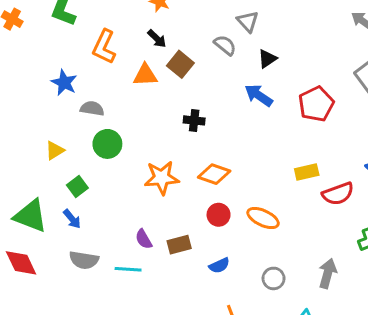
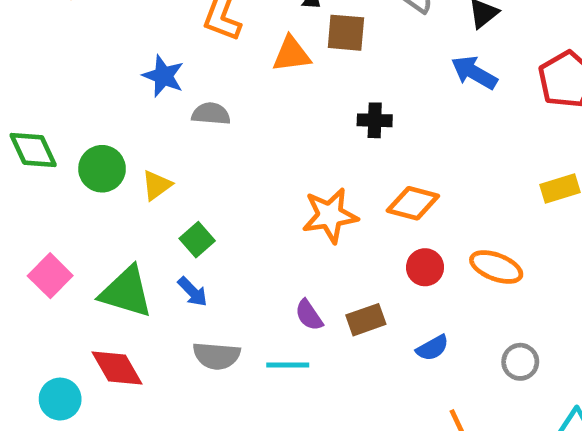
brown square: (180, 64) -> (346, 33), turned -30
green circle: (107, 144) -> (102, 169), moved

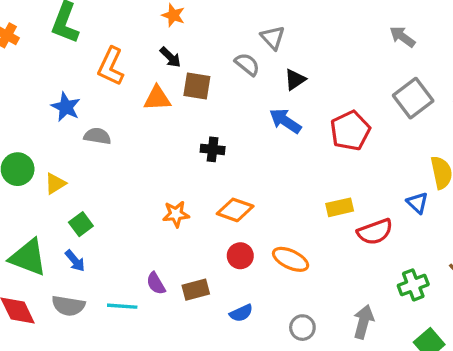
orange star: (330, 215) -> (176, 214), size x0.7
gray semicircle: (217, 356) -> (68, 306), moved
cyan line: (288, 365) -> (122, 306), moved

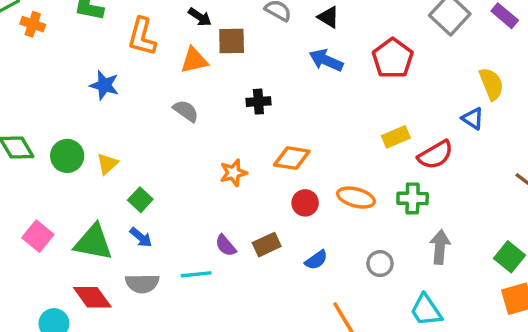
black triangle: (295, 80) -> (328, 17), turned -45
gray semicircle: (97, 136) -> (186, 111), moved, turned 36
green cross: (413, 285) -> (413, 198), moved, turned 32

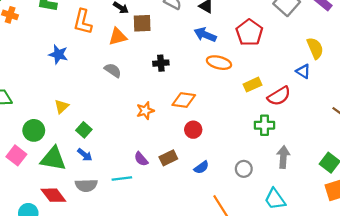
green circle: (67, 156) -> (34, 130), moved
orange ellipse: (356, 198) -> (219, 63), moved

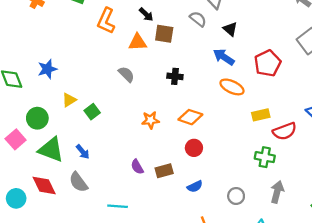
blue star: (58, 54) -> (47, 69), moved, turned 30
green square: (84, 130) -> (92, 112), moved
cyan line: (122, 179) -> (118, 206), moved
gray semicircle: (86, 185) -> (78, 182), turned 45

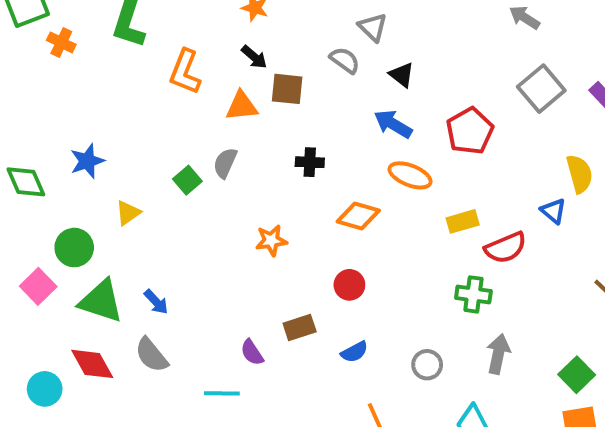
gray semicircle: (126, 74) -> (225, 163), turned -108
green square: (92, 112) -> (187, 180), moved
orange diamond: (190, 117) -> (358, 216), moved
purple semicircle: (137, 167) -> (252, 352), moved

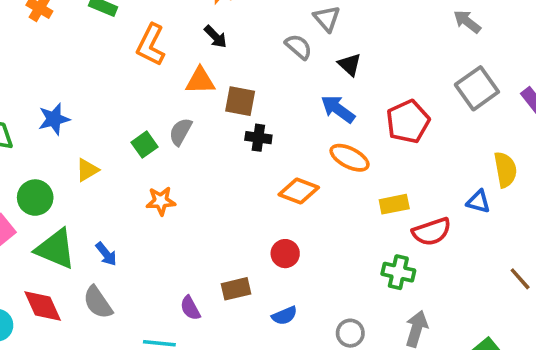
brown square: (287, 89) -> (240, 101), moved
blue triangle: (553, 211) -> (478, 202), turned -30
orange star: (271, 240) -> (161, 201), moved

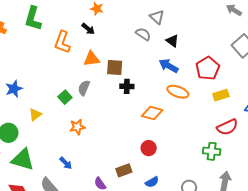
black arrow: (216, 37) -> (88, 29), moved
yellow rectangle: (394, 204) -> (221, 95), moved
blue arrow: (106, 254) -> (66, 163), moved

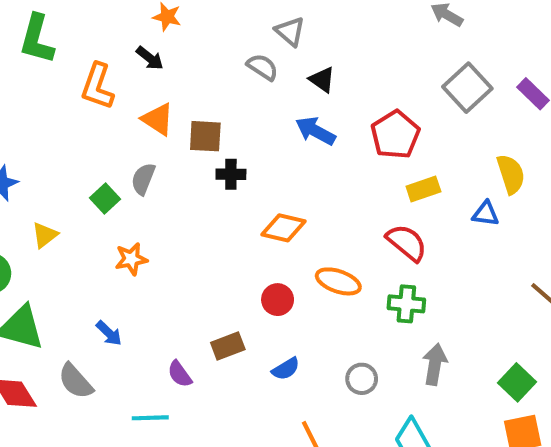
orange triangle: (91, 59) -> (158, 119), turned 42
orange ellipse: (178, 92) -> (338, 281), moved
red semicircle: (227, 127) -> (407, 243), moved, turned -115

